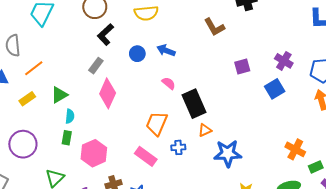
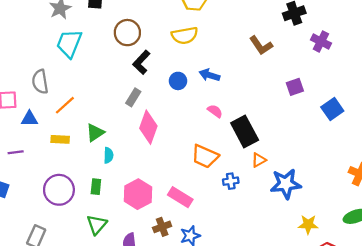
purple cross: (284, 61) -> (321, 42), moved
yellow rectangle: (27, 99) -> (60, 139), turned 42
orange trapezoid: (157, 123) -> (205, 156), turned -85
green rectangle: (67, 138) -> (96, 187), moved
pink rectangle: (146, 156) -> (180, 197), moved

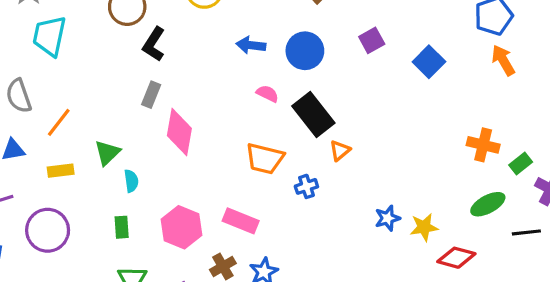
blue circle: (178, 81) -> (305, 51), moved, size x1.5
blue star: (286, 184) -> (387, 218), moved, size x0.6
purple circle: (59, 190) -> (48, 230), moved

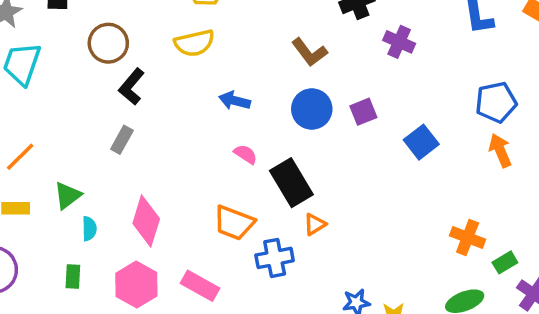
blue circle: (305, 51) -> (312, 109), moved
pink diamond: (179, 132) -> (146, 221), moved
blue cross: (306, 186) -> (275, 258), size x1.5

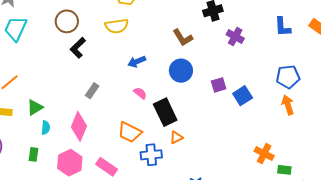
blue arrow: (235, 101) -> (137, 62), turned -42
purple square: (363, 112) -> (219, 85), moved
gray rectangle: (122, 140) -> (92, 91), moved
green rectangle: (505, 262) -> (284, 170), turned 32

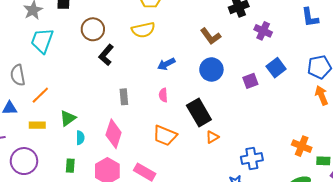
gray rectangle: (92, 91) -> (124, 97), turned -35
pink semicircle: (140, 93) -> (163, 95), moved, turned -128
blue square: (243, 96) -> (276, 68), moved
blue cross: (151, 155) -> (252, 159), moved

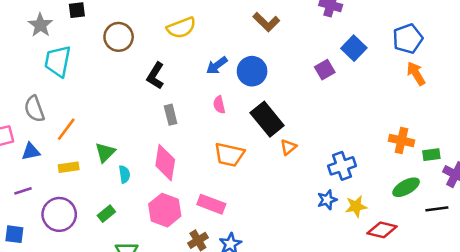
black L-shape: (106, 55) -> (155, 76), moved
blue circle: (211, 69) -> (252, 71), moved
green rectangle: (70, 166) -> (106, 214), moved, turned 56

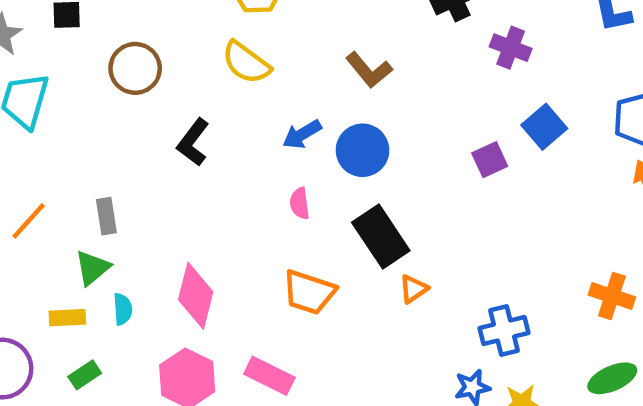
brown L-shape: (266, 22) -> (369, 70), moved
yellow semicircle: (181, 28) -> (246, 63), turned 52
gray rectangle: (171, 115) -> (106, 216), moved
yellow rectangle: (69, 167) -> (67, 318), moved

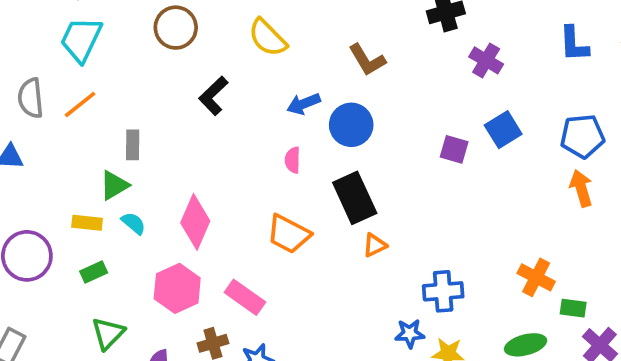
purple square: (490, 160) -> (454, 149), turned 32
orange line: (29, 221) -> (80, 105), moved
cyan semicircle: (123, 309) -> (134, 223), turned -55

